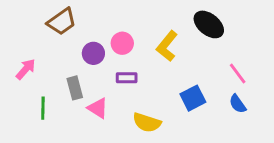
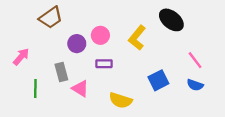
blue semicircle: (238, 104) -> (195, 85), turned -35

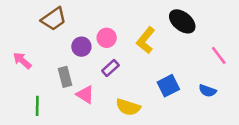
pink arrow: (21, 57) -> (22, 60), turned -90
pink line: (195, 60) -> (219, 55), moved
purple rectangle: (104, 64) -> (110, 68), turned -42
green line: (35, 89) -> (37, 106), moved

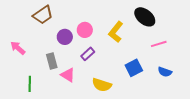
pink line: (219, 55) -> (159, 44), moved, turned -70

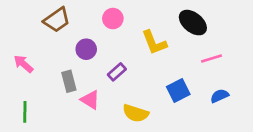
pink circle: (85, 30) -> (113, 19), moved
yellow L-shape: (116, 32) -> (154, 43), turned -60
blue semicircle: (165, 72) -> (220, 96), turned 136
green line: (30, 84) -> (25, 112), moved

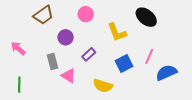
pink line: (212, 59) -> (149, 56), moved, turned -49
blue square: (178, 91) -> (124, 64), moved
blue semicircle: (220, 96) -> (166, 73), size x1.5

